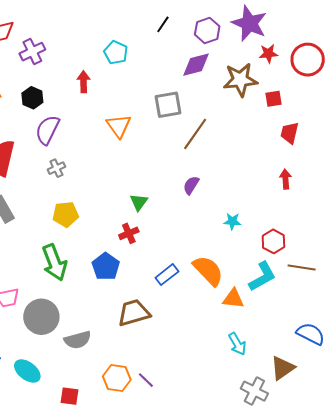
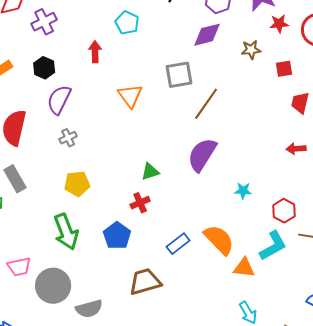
brown star: (240, 80) -> (251, 50), size x0.6
red arrow: (286, 179) -> (296, 149), turned -90
purple semicircle: (191, 185) -> (202, 155), size x1.8
green triangle: (139, 202) -> (150, 172), turned 36

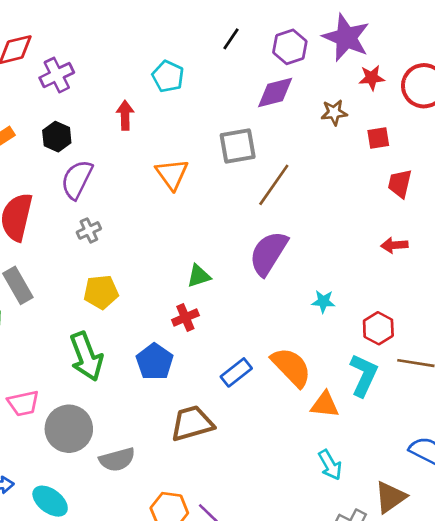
cyan L-shape: (273, 246) -> (364, 375), turned -36

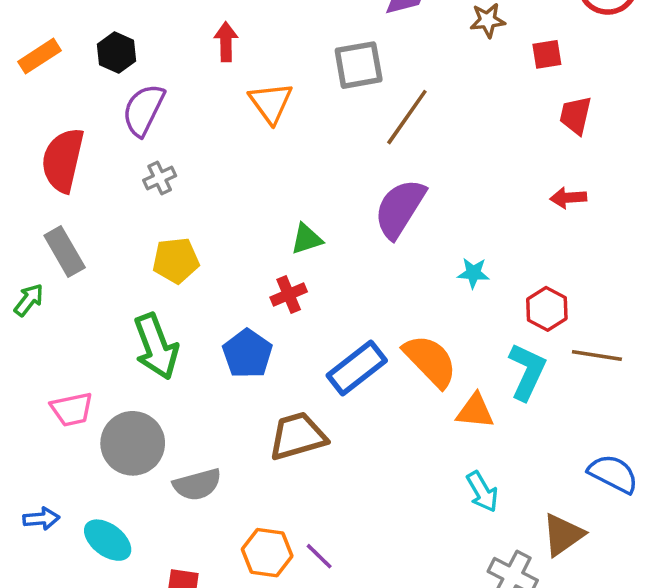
red arrow: (125, 115) -> (226, 42), moved
blue rectangle: (236, 372) -> (357, 368), size x1.4

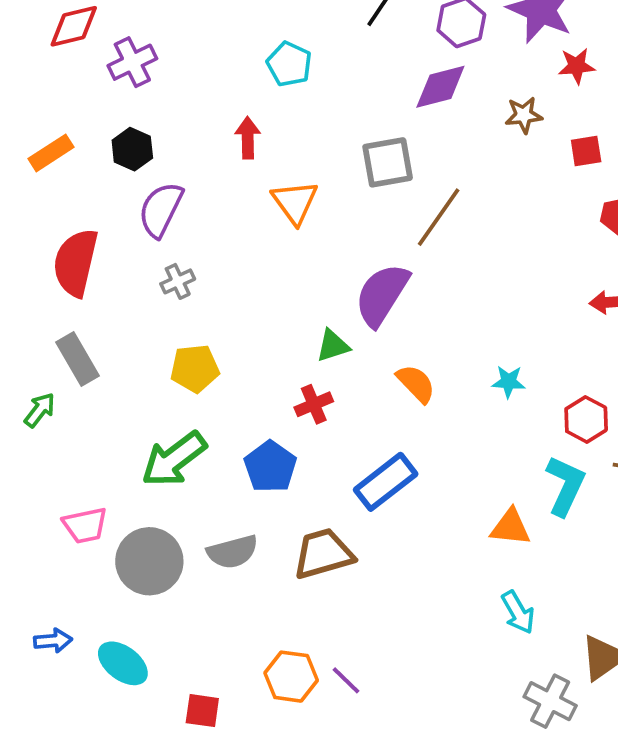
purple semicircle: (400, 208) -> (382, 295), moved
green arrow: (156, 347) -> (174, 459), turned 74
orange semicircle: (430, 361) -> (416, 384), moved, size x0.7
gray semicircle: (197, 485) -> (233, 552), moved

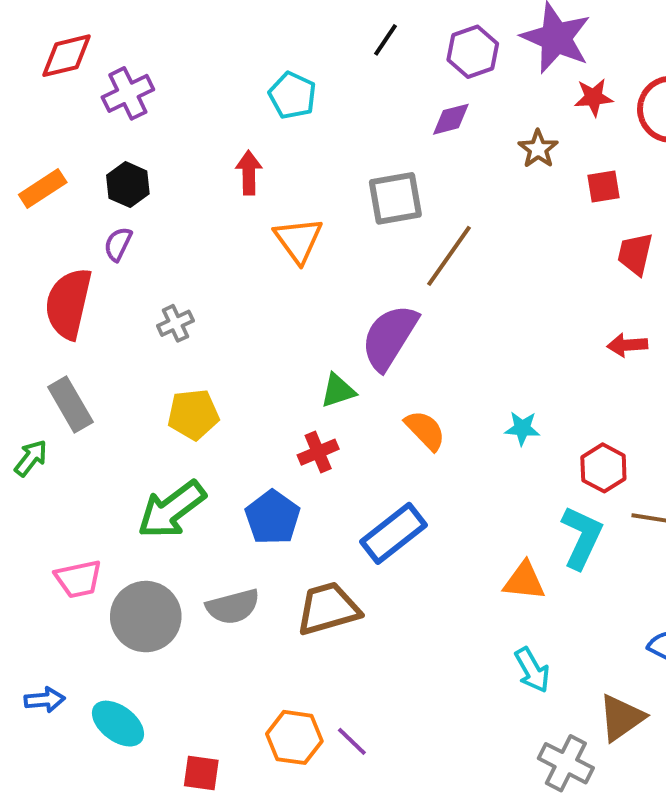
purple diamond: (440, 87) -> (451, 119), size x0.7
brown star: (524, 115) -> (538, 149), turned -30
purple semicircle: (161, 210) -> (118, 244), moved, size x0.6

